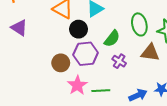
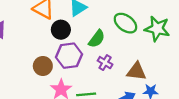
green ellipse: (139, 24) -> (125, 23), turned -40
brown triangle: (150, 53) -> (136, 71), moved

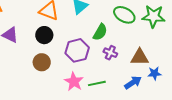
black circle: (61, 30) -> (44, 35), moved
brown circle: (43, 66) -> (42, 62), moved

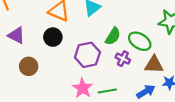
green ellipse: (124, 15) -> (140, 41), moved
brown circle: (42, 62) -> (29, 66), moved

